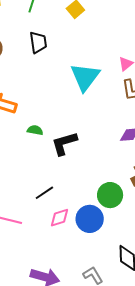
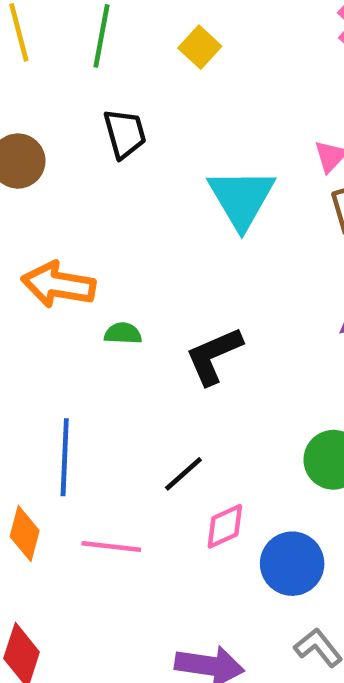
green semicircle: (35, 130) -> (123, 333), moved
blue circle: (90, 219) -> (292, 564), moved

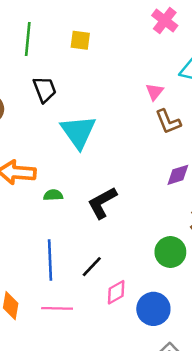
yellow square: (200, 47) -> (80, 40), turned -30
cyan triangle: (241, 198) -> (78, 132), moved
blue line: (65, 457) -> (50, 260), moved

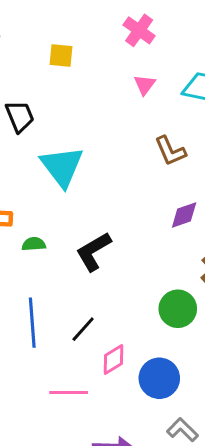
pink cross: (165, 21) -> (139, 30), moved
pink triangle: (155, 92) -> (145, 85), moved
pink line: (57, 308) -> (69, 392), moved

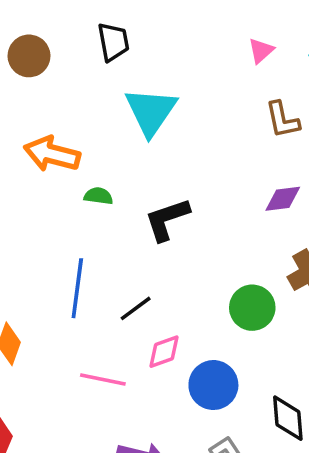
pink triangle: (145, 85) -> (261, 51), moved

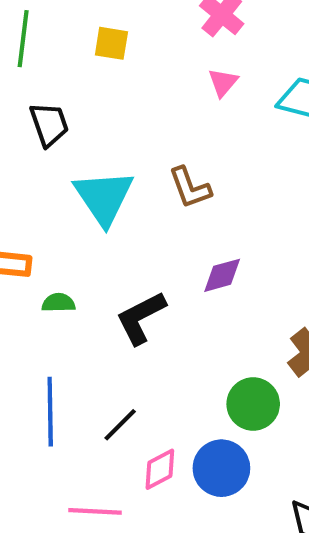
pink triangle: (261, 51) -> (223, 82), moved
brown L-shape: (282, 120) -> (190, 188), moved
purple diamond: (283, 199) -> (222, 275), moved
blue circle: (213, 385) -> (221, 468), moved

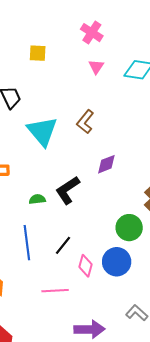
brown L-shape: (190, 188) -> (85, 122), turned 65
green semicircle: (59, 303) -> (37, 199), moved
pink diamond: (160, 469) -> (86, 266), turned -40

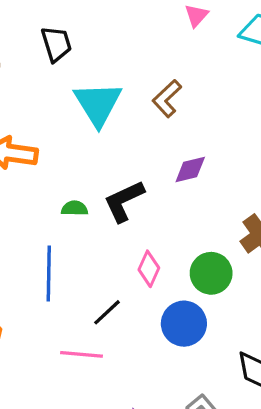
black line: (63, 245) -> (107, 312), moved
pink diamond: (86, 266) -> (149, 269), moved

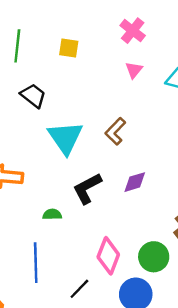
black trapezoid: (56, 44) -> (33, 96), turned -32
black L-shape: (124, 201) -> (87, 188), moved
pink diamond: (149, 269) -> (108, 256), size x1.4

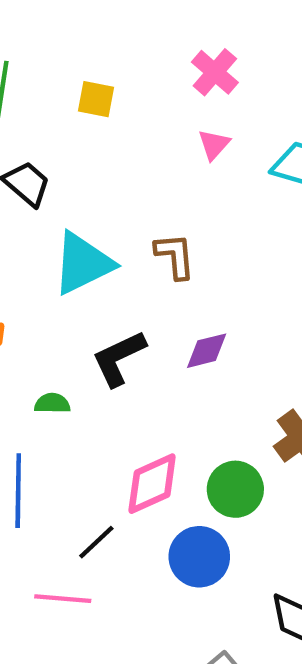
brown L-shape: (115, 131) -> (175, 256), turned 128
cyan triangle: (65, 138) -> (83, 263), turned 36
pink diamond: (108, 256) -> (152, 484), turned 42

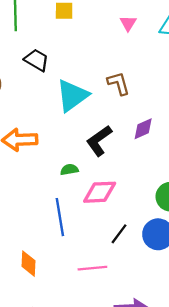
pink diamond: (152, 484) -> (100, 192), moved, turned 32
black line: (96, 542) -> (119, 234), moved

